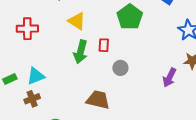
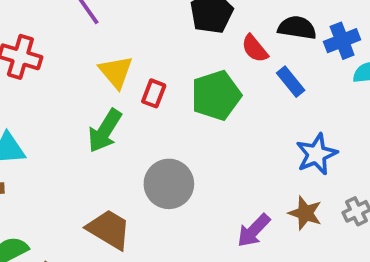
red rectangle: (104, 45) -> (154, 93), moved
gray circle: (120, 68) -> (169, 184), size x1.6

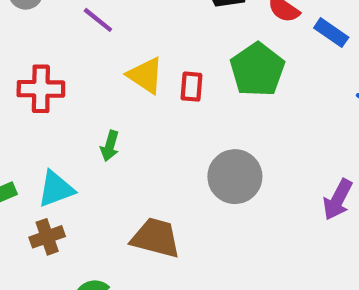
green arrow: (105, 131) -> (110, 146), moved, size x0.6
brown trapezoid: (109, 229) -> (156, 238), moved

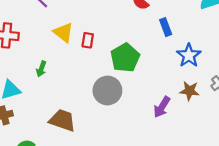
blue rectangle: (331, 33) -> (166, 27), moved, turned 30
green pentagon: (257, 70) -> (125, 58), moved

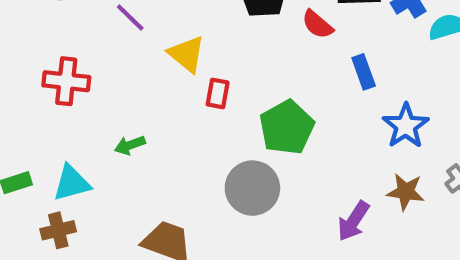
yellow triangle: (63, 32) -> (187, 54), moved
green arrow: (41, 69) -> (130, 145), turned 49

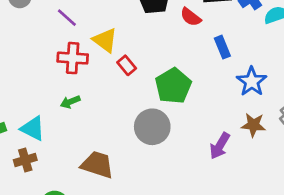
red cross: (66, 81) -> (73, 58), moved
red rectangle: (218, 93) -> (127, 65), turned -48
cyan triangle: (72, 183) -> (33, 129), turned 44

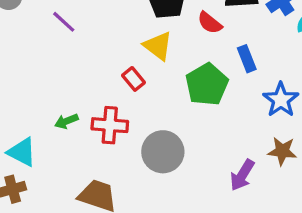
yellow triangle: (105, 40) -> (158, 46), moved
red cross: (73, 58) -> (110, 125), moved
green pentagon: (173, 86) -> (207, 84), moved

